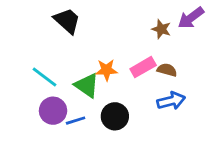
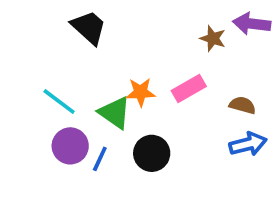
purple arrow: (191, 18) -> (252, 24), turned 44
brown semicircle: (167, 70) -> (242, 105), moved
blue arrow: (171, 101) -> (248, 144), moved
blue line: (76, 121) -> (100, 159), turned -48

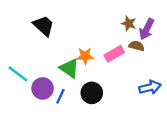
purple arrow: (252, 24) -> (147, 29), moved, turned -70
black trapezoid: (89, 27) -> (44, 26), moved
cyan line: (59, 101) -> (18, 74), moved
brown semicircle: (242, 105) -> (137, 46), moved

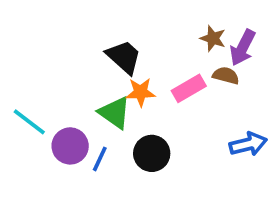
black trapezoid: (44, 26) -> (124, 57), moved

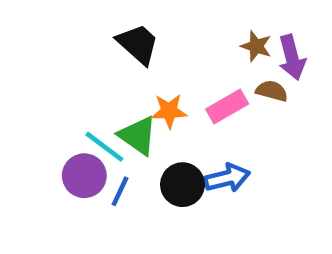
purple arrow: (243, 48) -> (292, 57), turned -42
black trapezoid: (124, 57) -> (138, 44), moved
cyan line: (29, 122) -> (104, 147), moved
blue arrow: (248, 144) -> (227, 178), moved

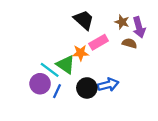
black trapezoid: (138, 44) -> (84, 20), moved
pink rectangle: (227, 107) -> (99, 42), moved

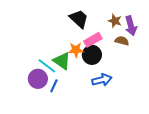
black circle: (87, 88) -> (92, 55), moved

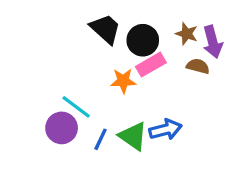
black trapezoid: (79, 19) -> (105, 29), moved
black circle: (92, 55) -> (143, 40), moved
green triangle: (62, 61) -> (133, 136), moved
blue line: (54, 86) -> (101, 139), moved

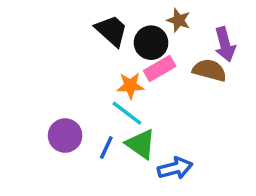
brown star: (187, 34) -> (179, 20), moved
brown semicircle: (198, 66) -> (209, 70), size x1.4
cyan line: (76, 107) -> (127, 113), moved
blue arrow: (165, 130) -> (175, 168), moved

